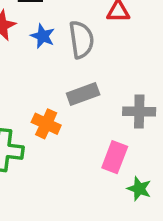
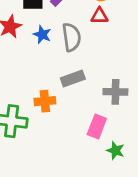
orange cross: (46, 124) -> (45, 101), turned -30

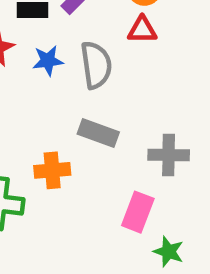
blue star: (42, 35) -> (48, 61), turned -30
gray rectangle: (73, 79) -> (98, 133), turned 40

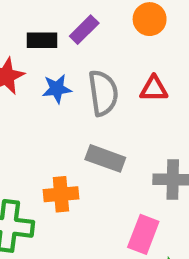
red triangle: (142, 30) -> (154, 89), moved

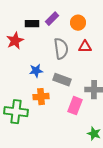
orange circle: (150, 19) -> (78, 23), moved
blue star: (57, 89) -> (36, 71), moved
pink rectangle: (143, 234) -> (75, 106), moved

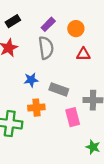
black rectangle: (32, 24) -> (13, 21), moved, turned -32
gray semicircle: (61, 49) -> (46, 48), moved
pink rectangle: (75, 106) -> (73, 117), turned -36

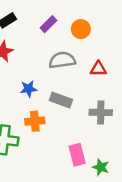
gray semicircle: (46, 48) -> (62, 60), moved, turned -90
red triangle: (83, 54) -> (98, 69), moved
pink rectangle: (73, 117) -> (77, 155), moved

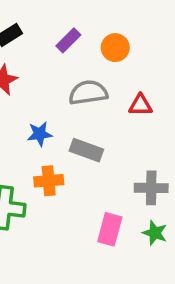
gray cross: (101, 112) -> (151, 188), moved
pink rectangle: (77, 155) -> (110, 229), turned 30
green star: (101, 167) -> (155, 233), moved

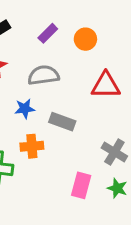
gray semicircle: (88, 93) -> (43, 75), moved
red triangle: (140, 105) -> (106, 85), size x1.5
gray cross: (151, 188) -> (114, 152), turned 30

